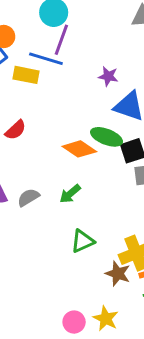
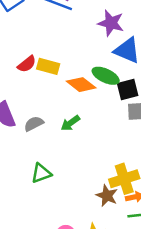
yellow rectangle: (26, 75) -> (48, 66), moved
purple star: (108, 76) -> (111, 23), size x1.5
green triangle: (83, 241) -> (41, 173), moved

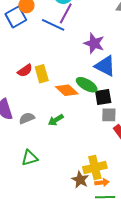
yellow rectangle: (48, 66) -> (42, 74), turned 54

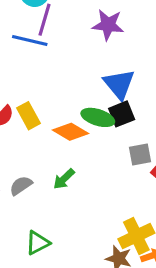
purple star: (94, 43) -> (108, 25), moved
blue triangle: (105, 66) -> (119, 84), turned 35
black square: (103, 97) -> (122, 114), moved

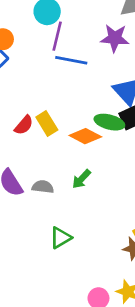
blue line: (30, 40) -> (71, 60), moved
gray semicircle: (21, 186) -> (43, 187), turned 45

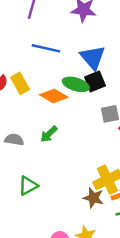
blue line: (71, 60) -> (46, 48), moved

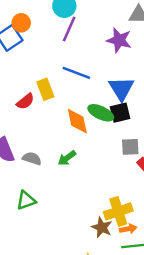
yellow rectangle: (20, 83) -> (45, 89), moved
orange diamond: (54, 96) -> (77, 121), turned 40
green triangle: (28, 186) -> (26, 200), moved

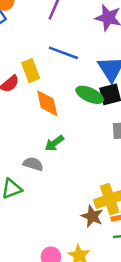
orange diamond: (77, 121) -> (47, 103), moved
gray semicircle: (32, 158) -> (33, 164), moved

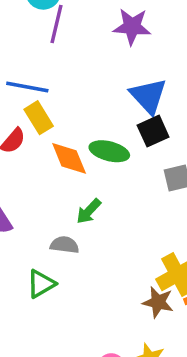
blue line: (63, 53) -> (27, 87), moved
green ellipse: (90, 95) -> (109, 151), moved

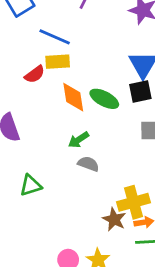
yellow rectangle: (39, 118) -> (58, 62), turned -75
gray semicircle: (64, 245) -> (88, 164), moved

